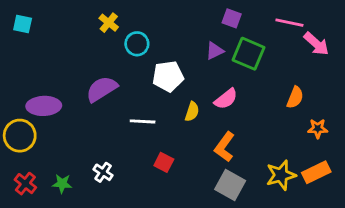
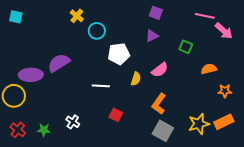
purple square: (232, 18) -> (156, 13), moved
green square: (248, 54) -> (186, 47), moved, size x0.6
purple semicircle: (102, 89) -> (59, 63), moved
orange semicircle: (295, 97) -> (209, 69), turned -126

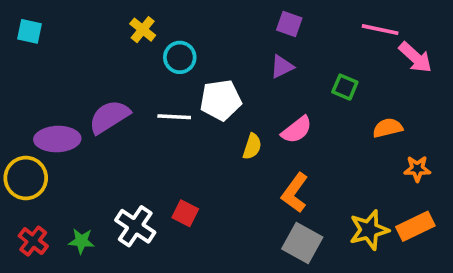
white line: (101, 86) -> (174, 117), moved
red square: (116, 115) -> (185, 213), moved
white cross: (73, 122) -> (135, 226), size x1.5

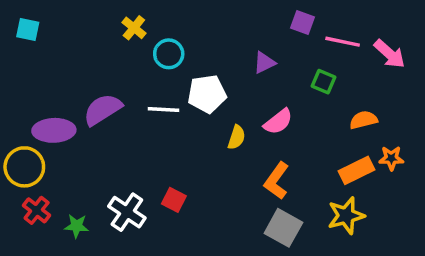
purple square: (289, 24) -> (303, 23), moved
pink line: (380, 30) -> (343, 42), moved
orange rectangle: (415, 226) -> (357, 170), moved
red cross: (33, 241) -> (37, 210), moved

